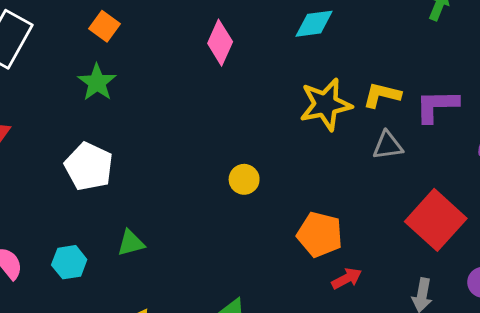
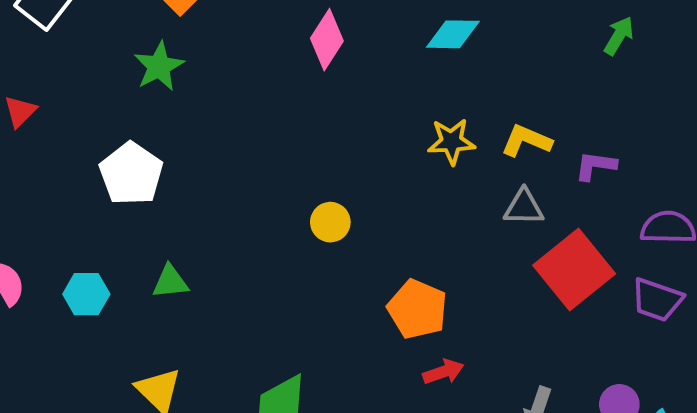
yellow star: (326, 104) -> (451, 141), size x0.7
purple L-shape: (437, 106) -> (596, 166), size x0.7
red square: (436, 220) -> (574, 270), moved

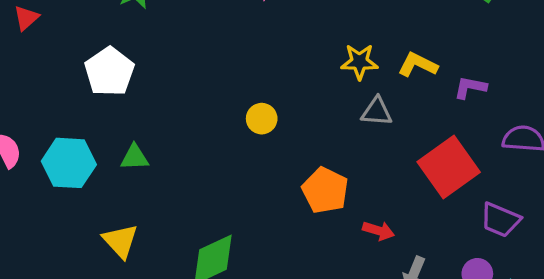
gray triangle: (524, 207) -> (377, 112), moved
cyan hexagon: (86, 294) -> (69, 163), size x1.5
purple trapezoid: (657, 300) -> (500, 220), moved
red arrow: (443, 372) -> (378, 231), moved, turned 32

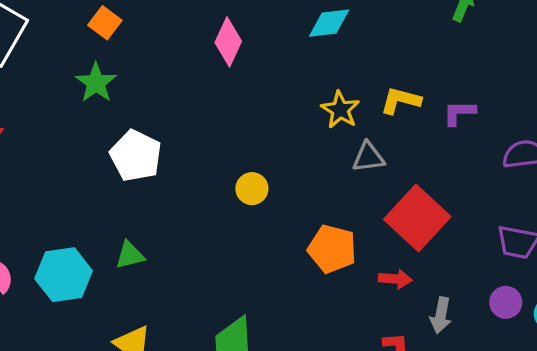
yellow star: (359, 62) -> (340, 110), turned -30
white pentagon: (109, 72) -> (136, 156), moved
red square: (449, 167) -> (417, 218), moved

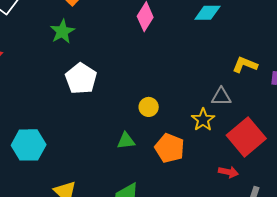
yellow star: (340, 110) -> (203, 120), moved
orange pentagon: (332, 249) -> (170, 148), moved
green triangle: (130, 255) -> (126, 141), moved

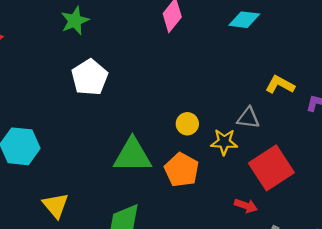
yellow circle: (149, 107) -> (187, 124), moved
yellow star: (203, 120) -> (224, 142), turned 30
green triangle: (126, 141) -> (132, 155), size x1.8

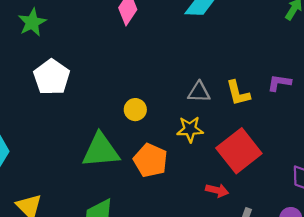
yellow L-shape: (280, 85) -> (238, 93), moved, turned -128
gray triangle: (248, 118) -> (199, 92), moved
yellow circle: (187, 124) -> (135, 110), moved

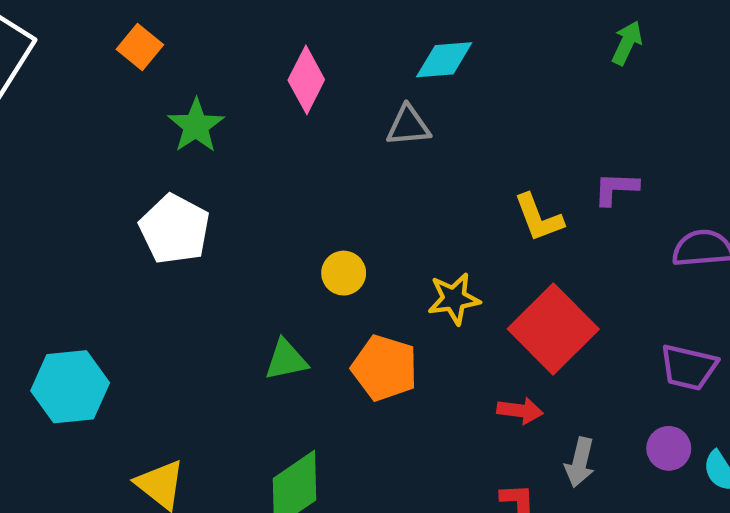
green star: (32, 22) -> (196, 126), moved
gray triangle: (199, 92) -> (408, 126), moved
green triangle: (101, 150) -> (286, 360), size x0.6

